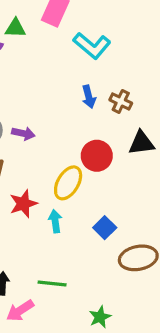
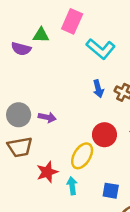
blue square: (105, 228) -> (111, 191), turned -35

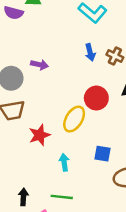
purple arrow: (47, 117) -> (39, 65), moved
cyan arrow: (72, 186) -> (64, 162), moved

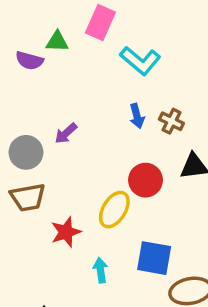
purple arrow: (39, 65) -> (66, 133), turned 126
blue square: (102, 154) -> (154, 258), size x1.5

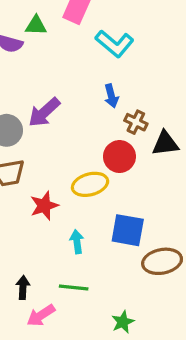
brown cross: (171, 121) -> (136, 122), moved
purple arrow: (66, 133) -> (44, 112), size x1.5
yellow ellipse: (114, 210) -> (90, 184), turned 44

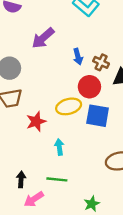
blue arrow: (111, 96) -> (78, 57), moved
purple arrow: (44, 112) -> (43, 38), moved
blue square: (128, 230) -> (98, 116), moved

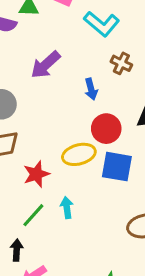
brown cross: (101, 62) -> (121, 63), moved
green line: (57, 179) -> (33, 215), moved, turned -54

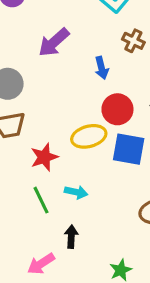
cyan arrow: (67, 208) -> (76, 192), turned 110
green line: (33, 215) -> (41, 200), turned -68
black arrow: (17, 250) -> (71, 237), moved

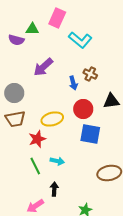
brown cross: (133, 41) -> (90, 74), moved
yellow ellipse: (89, 136) -> (52, 119), moved

